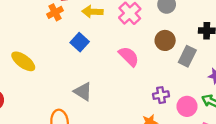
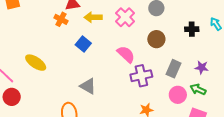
orange cross: (55, 12) -> (61, 19), turned -32
gray rectangle: (187, 56) -> (174, 69), moved
purple cross: (161, 95) -> (141, 76), moved, size x1.5

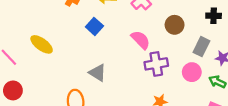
gray rectangle: (174, 69) -> (201, 47), moved
pink circle: (178, 95) -> (192, 72), moved
red circle: (12, 97) -> (13, 90), moved

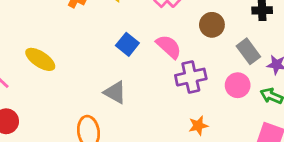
blue square: (94, 26) -> (127, 44), moved
gray rectangle: (201, 47) -> (248, 51), turned -60

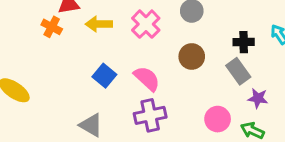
gray rectangle: (248, 51) -> (238, 71), moved
purple cross: (191, 77) -> (150, 115), moved

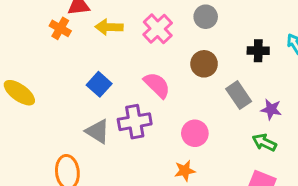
gray rectangle: (238, 71) -> (239, 95), moved
blue square: (104, 76) -> (99, 84), moved
purple cross: (150, 115) -> (135, 122), moved
pink circle: (218, 119) -> (195, 133), moved

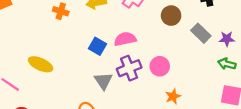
pink semicircle: (157, 85) -> (125, 39), moved, turned -45
gray triangle: (98, 131) -> (103, 81), turned 36
pink circle: (195, 133) -> (160, 66), moved

